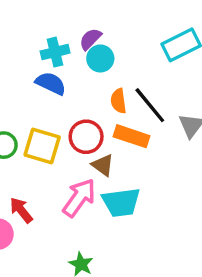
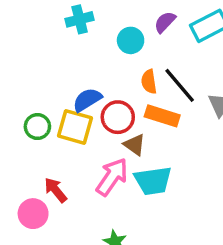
purple semicircle: (90, 39) -> (165, 22), moved
cyan cross: (55, 52) -> (80, 19), moved
blue semicircle: (51, 83) -> (87, 100), moved, turned -56

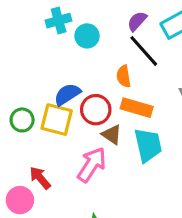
cyan circle: (131, 40) -> (87, 36), moved
black line: (180, 85) -> (144, 51), moved
cyan trapezoid: (153, 181) -> (148, 145), moved, turned -93

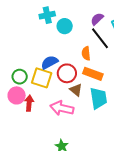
pink arrow: (92, 165) -> (62, 108), turned -115
red arrow: (40, 178) -> (29, 103), moved, turned 42
pink circle: (20, 200) -> (17, 95), moved

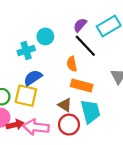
cyan cross: (47, 15) -> (26, 51), moved
red circle: (67, 73) -> (69, 125), moved
red arrow: (29, 103) -> (15, 125), turned 77
pink arrow: (62, 108) -> (36, 127), moved

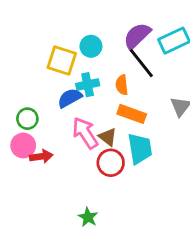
purple semicircle: (80, 25) -> (137, 36), size x1.5
cyan cross: (26, 51) -> (88, 85), moved
yellow square: (26, 96) -> (62, 61), moved
pink arrow: (36, 127) -> (85, 133), moved, turned 45

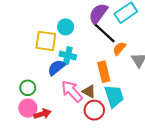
cyan cross: (88, 85) -> (68, 55), turned 35
orange semicircle: (122, 85) -> (119, 49), moved, turned 56
orange rectangle: (132, 114) -> (104, 72), turned 66

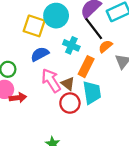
cyan circle: (66, 27) -> (56, 16), size x1.5
cyan cross: (68, 55) -> (71, 45), moved
orange rectangle: (104, 72) -> (86, 67), turned 30

